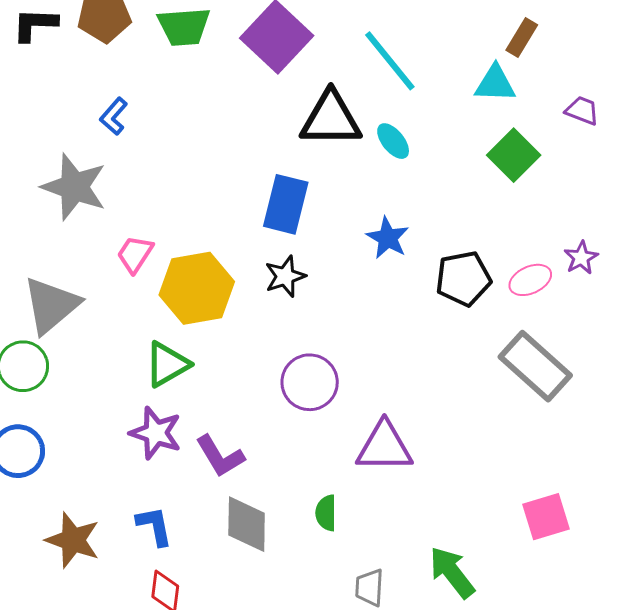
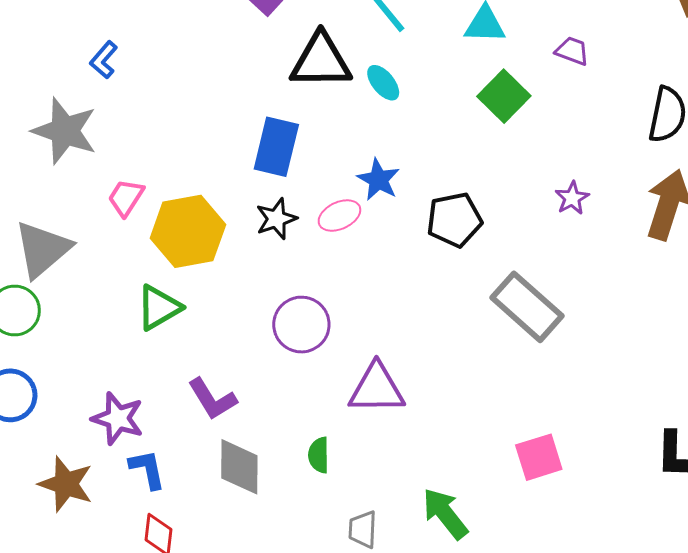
pink ellipse: (530, 280) -> (339, 216), moved
purple star: (156, 433) -> (118, 418), moved

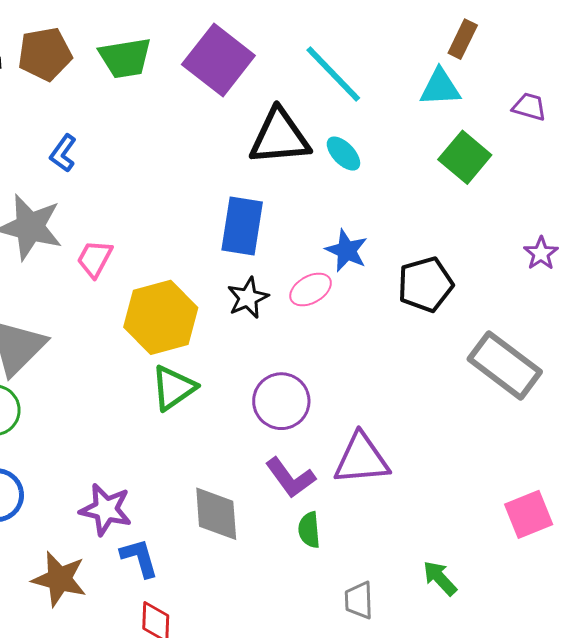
pink trapezoid: (126, 198) -> (95, 259), moved
green triangle: (159, 308) -> (173, 388), moved
purple L-shape: (212, 399) -> (290, 478), moved
gray diamond: (239, 467) -> (216, 514), moved
green arrow: (445, 514) -> (440, 578), size x0.7

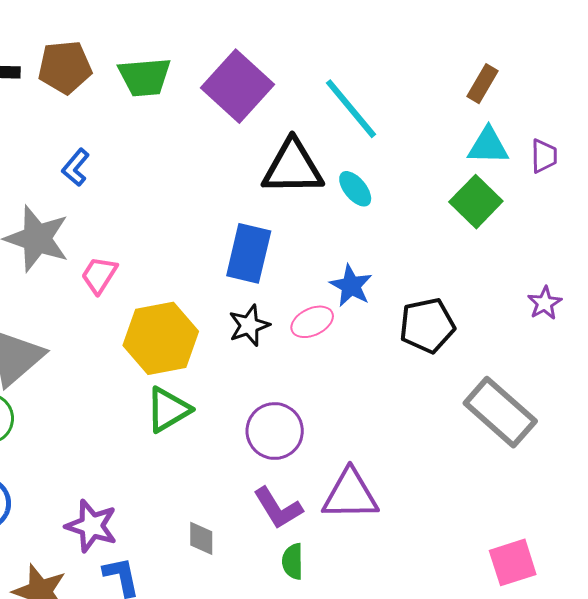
cyan triangle: (440, 87) -> (488, 146), moved
purple trapezoid: (529, 107) -> (544, 156), turned 69
gray diamond: (216, 514) -> (201, 538), size x0.6

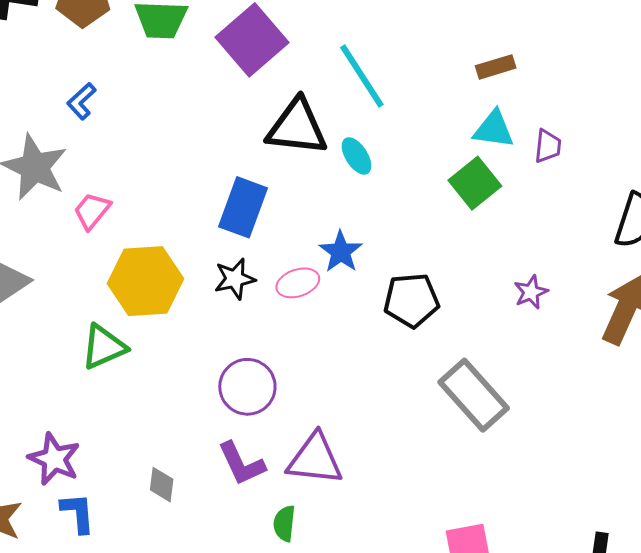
brown rectangle: (483, 84) -> (496, 67), turned 36
green triangle: (168, 410) -> (104, 347), moved
green semicircle: (293, 561) -> (284, 523), moved

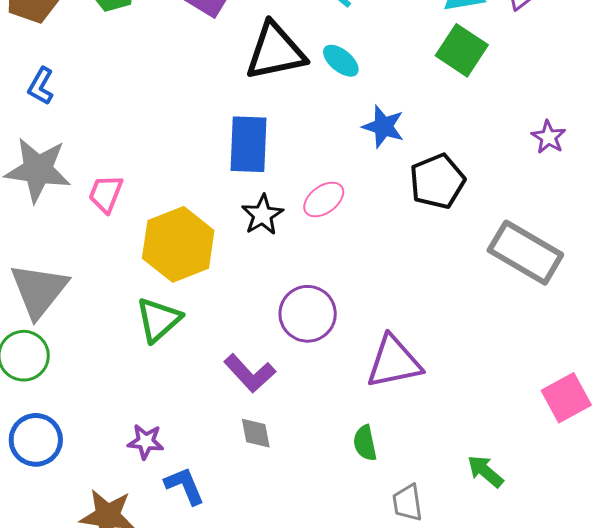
blue L-shape: (82, 101) -> (41, 86), moved
blue star: (341, 252) -> (383, 127), moved
purple star: (54, 459) -> (146, 442), size x0.7
purple L-shape: (241, 464) -> (250, 373), moved
green semicircle: (284, 523) -> (365, 443), moved

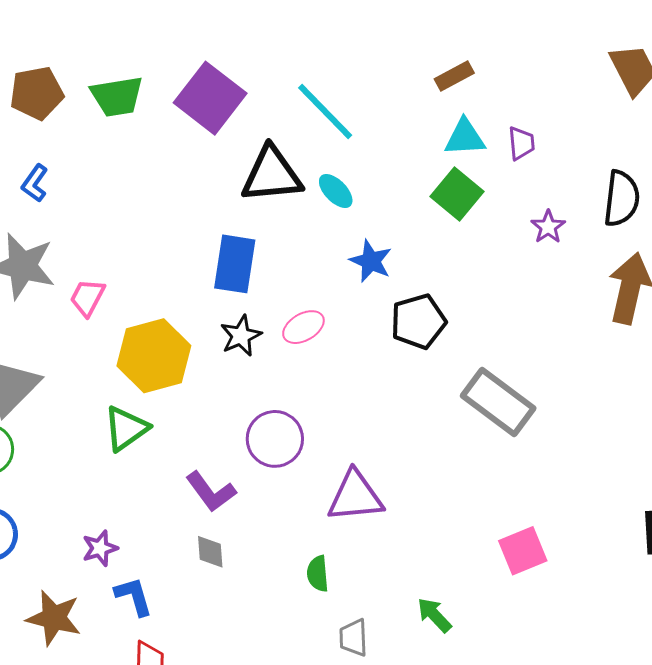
purple star: (549, 137) -> (548, 227), moved
purple star: (146, 442) -> (100, 548), turned -30

